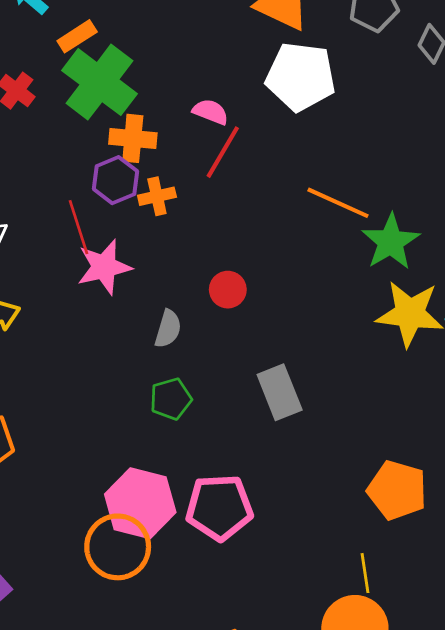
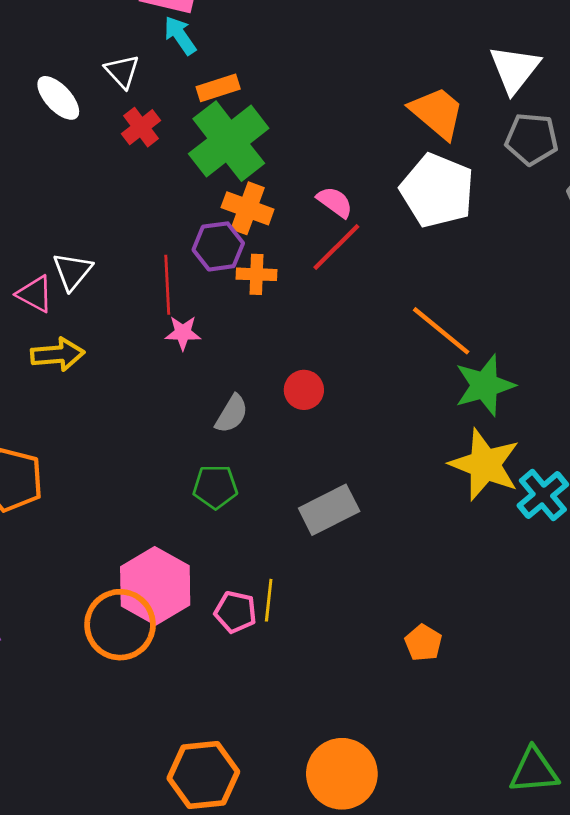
pink star: (104, 267) -> (183, 333), size x0.6
gray rectangle: (280, 392) -> (329, 510), turned 70
orange pentagon: (397, 490) -> (423, 643), size x0.6
pink pentagon: (219, 507) -> (236, 612), size x0.6
yellow line: (365, 573) -> (269, 600), moved

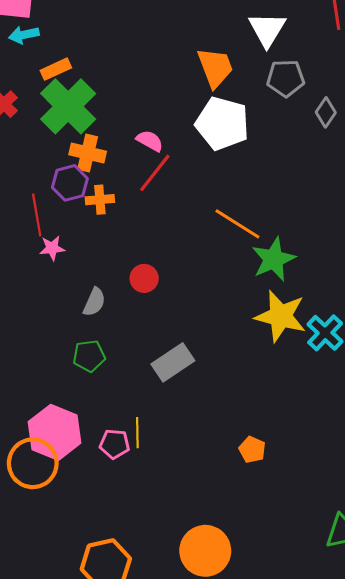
cyan arrow: (180, 35) -> (24, 35), turned -60
orange trapezoid: (437, 113) -> (215, 68), turned 36

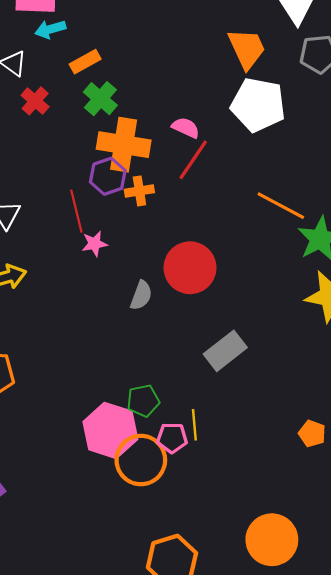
green cross: (68, 106) -> (100, 99), size x0.6
orange cross: (88, 153) -> (124, 145), size x1.4
red circle: (144, 278) -> (190, 268), size x1.8
green pentagon: (89, 356) -> (143, 401), moved
orange circle: (33, 463) -> (141, 460), moved

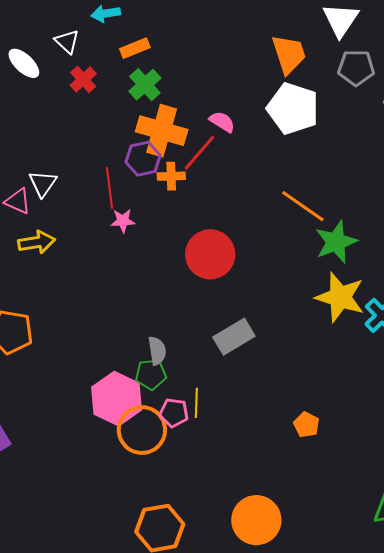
red line: (193, 160) -> (200, 153), moved
gray semicircle: (141, 295) -> (157, 351), moved, turned -36

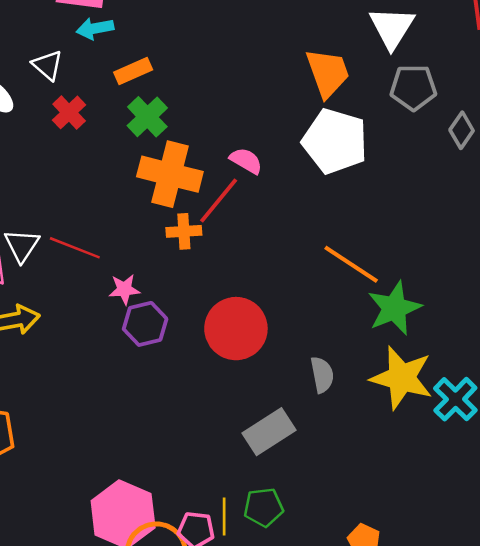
purple hexagon: (143, 159) -> (145, 324), moved
red line: (110, 188) -> (75, 248), moved, turned -60
gray semicircle: (157, 351) -> (322, 375), moved
green pentagon: (151, 374) -> (263, 507), moved

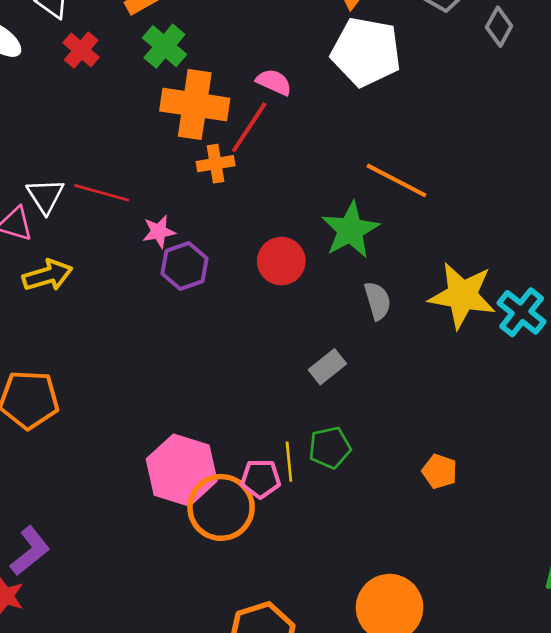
green star: (394, 308) -> (350, 230), moved
red circle: (236, 329) -> (281, 261), size x0.7
gray rectangle: (269, 432) -> (327, 367), size x0.7

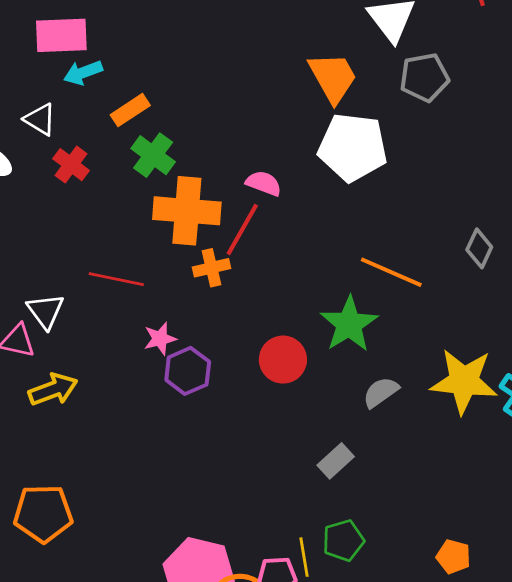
gray diamond: (499, 27) -> (479, 248), moved
red line: (102, 193) -> (116, 279), moved
gray semicircle: (378, 301) -> (381, 392), turned -105

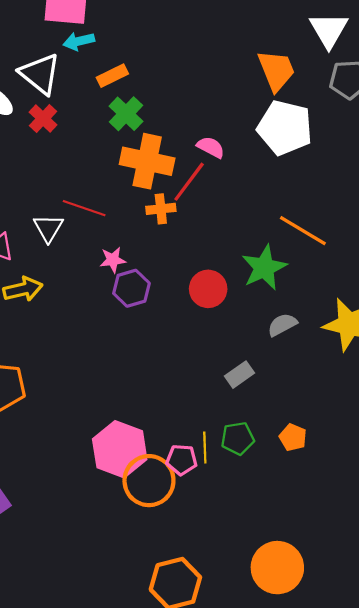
white triangle: (40, 119) -> (40, 74), size x1.6
red cross: (71, 165) -> (43, 118), moved
white triangle: (46, 311) -> (48, 228), moved
orange pentagon: (453, 557) -> (293, 437), moved

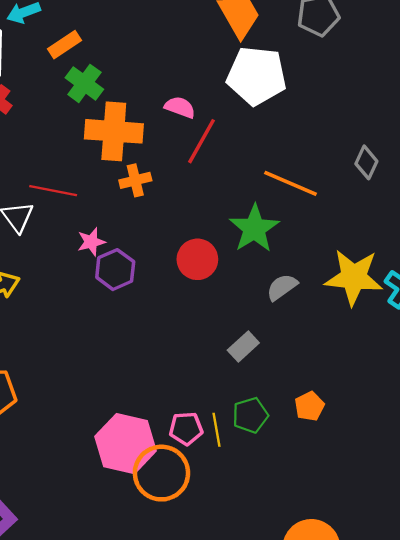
red line: (189, 182) -> (201, 141), moved
orange pentagon: (293, 437) -> (309, 406), turned 30
pink pentagon: (182, 460) -> (186, 429), moved

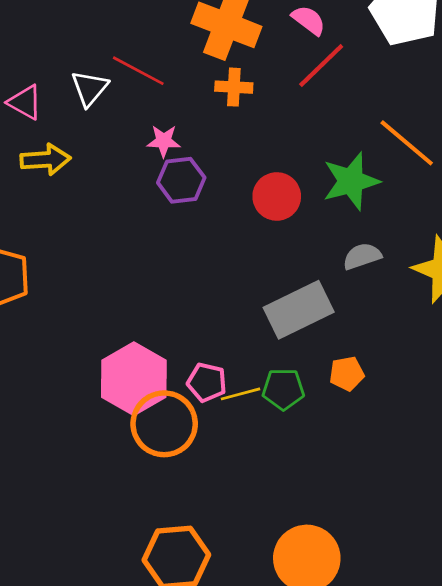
gray rectangle: (243, 347) -> (299, 310), size x1.8
orange pentagon: (309, 406) -> (347, 374), moved
yellow line: (216, 430) -> (240, 394), turned 68

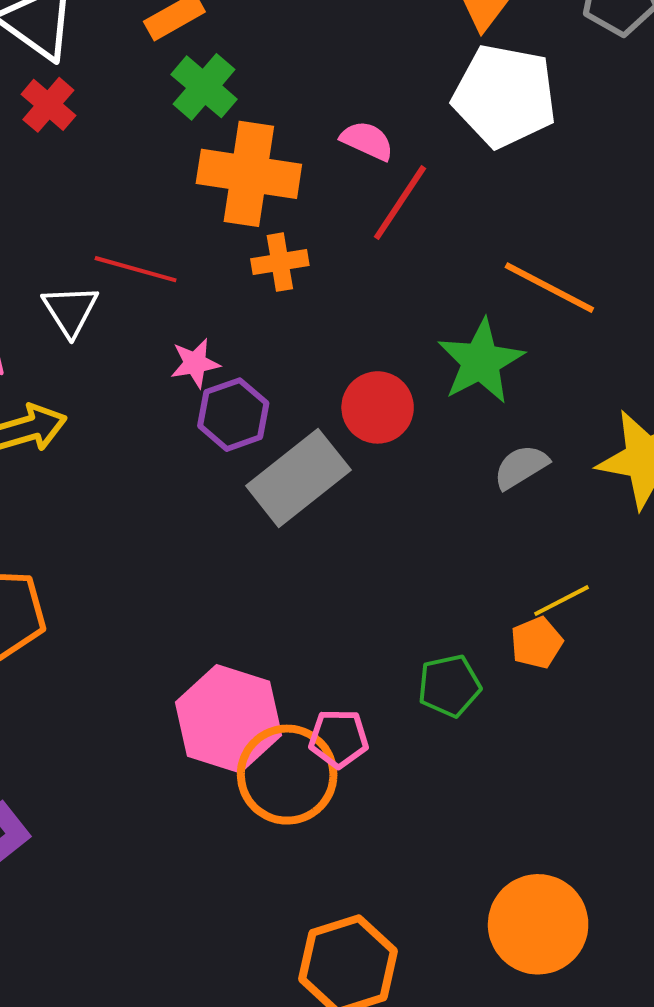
gray rectangle: (299, 310) -> (298, 478), moved
pink pentagon: (207, 382) -> (339, 738), moved
yellow line: (240, 394) -> (561, 601), moved

